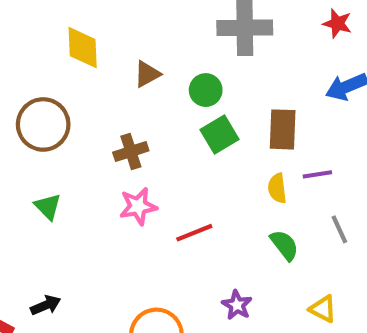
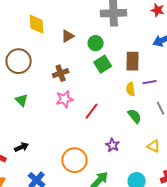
red line: (194, 233) -> (92, 111), turned -30

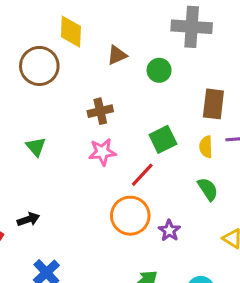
brown circle: (19, 61) -> (39, 66), moved
green square: (103, 64) -> (163, 139), moved
orange circle: (75, 160) -> (130, 216), moved

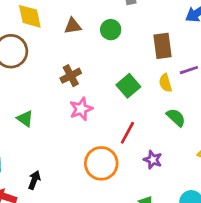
brown triangle: (117, 55) -> (73, 26), turned 30
red line: (142, 175) -> (127, 133), moved
orange circle: (130, 216) -> (101, 163), moved
black arrow: (28, 219) -> (34, 180), turned -36

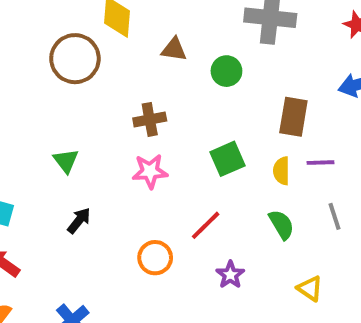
orange circle: (101, 163) -> (155, 258), size x0.7
black arrow: (34, 180) -> (79, 221), moved

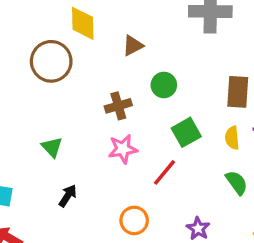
brown triangle: (174, 49) -> (133, 46), turned -30
green circle: (226, 71) -> (164, 85), moved
red line: (206, 225) -> (165, 172), moved

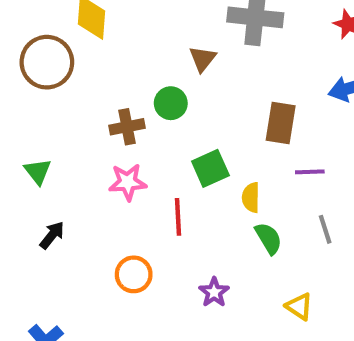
brown triangle: (133, 46) -> (203, 59), moved, turned -30
green circle: (164, 85) -> (171, 103), moved
yellow semicircle: (232, 138) -> (251, 198), moved
red line: (165, 172) -> (178, 217), turned -48

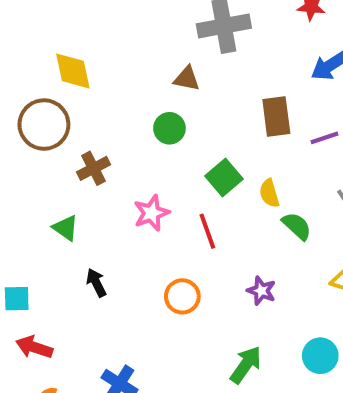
brown triangle: (203, 59) -> (187, 79), turned -40
brown cross: (127, 127) -> (94, 168), moved
purple line: (310, 172) -> (325, 138), moved
black arrow: (52, 235) -> (96, 283), turned -48

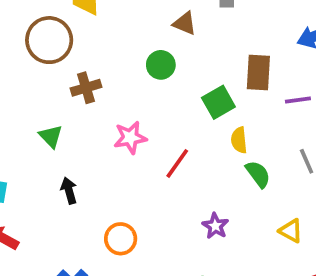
green square: (224, 178) -> (218, 102), moved
red line: (207, 231) -> (177, 163), turned 44
orange circle: (182, 296) -> (121, 239), moved

